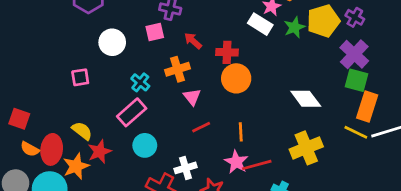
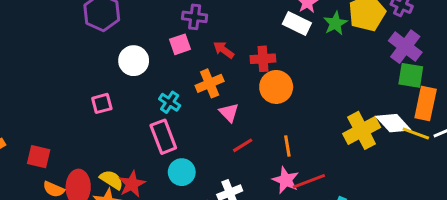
white diamond: (306, 99) -> (393, 123), moved
pink rectangle: (132, 112) -> (163, 137), turned -64
yellow semicircle: (82, 131) -> (111, 180), moved
yellow cross: (306, 148) -> (362, 130), moved

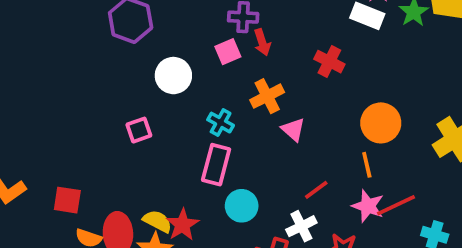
red arrow: (224, 50) -> (262, 42), moved, turned -140
red cross: (263, 59) -> (329, 62), turned 35
orange circle: (276, 87) -> (381, 123), moved
pink rectangle: (163, 137) -> (216, 165), turned 40
red line: (243, 145) -> (316, 190), moved

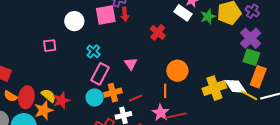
pink square: (228, 52) -> (106, 15), size x1.5
orange cross: (267, 96) -> (113, 93), moved
pink rectangle: (216, 165) -> (100, 74), moved

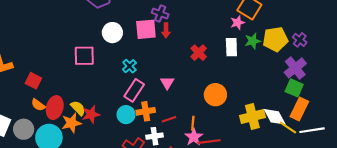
white rectangle: (183, 13) -> (231, 47), moved, turned 48
pink square: (50, 46) -> (84, 56), size x1.5
orange line: (165, 91) -> (193, 123), moved

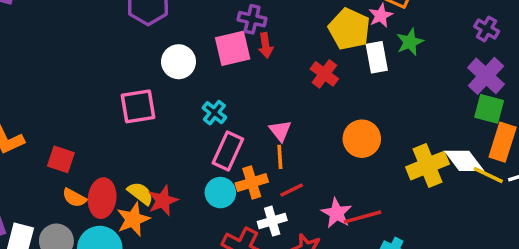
yellow pentagon: (275, 39) -> (349, 29), moved, turned -30
orange line: (193, 123) -> (280, 157), moved

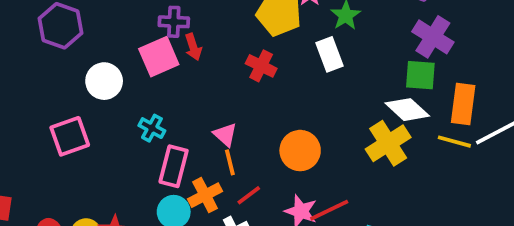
white rectangle: (377, 57) -> (329, 54), moved
green square: (489, 109) -> (420, 75), moved
orange circle: (362, 139) -> (300, 151), moved
white diamond: (464, 161) -> (407, 110), moved

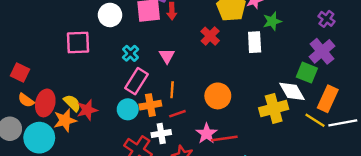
pink triangle: (225, 135) -> (167, 56), moved

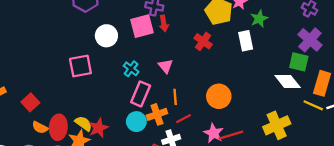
red square: (20, 73) -> (30, 102), turned 30
yellow cross: (274, 108) -> (277, 125), moved

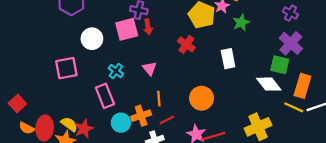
white rectangle: (246, 41) -> (228, 59), moved
pink rectangle: (141, 94) -> (105, 96), moved, turned -45

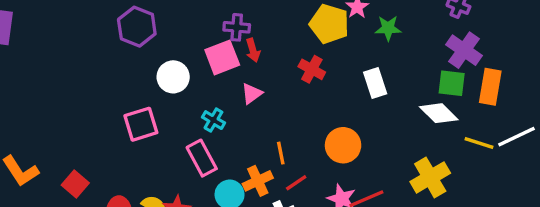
green star: (241, 23) -> (388, 28), turned 30
pink triangle: (150, 68) -> (252, 94), moved, turned 40
orange rectangle: (302, 86) -> (490, 87), moved

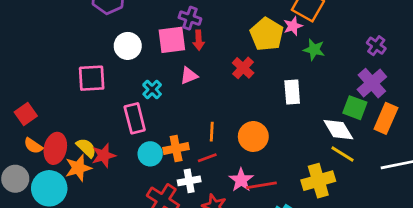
yellow line: (479, 143) -> (342, 154), moved
orange line: (281, 153) -> (212, 132), moved

